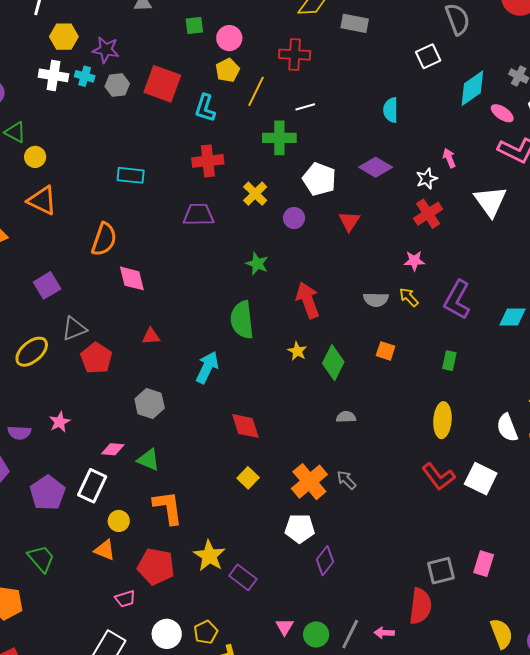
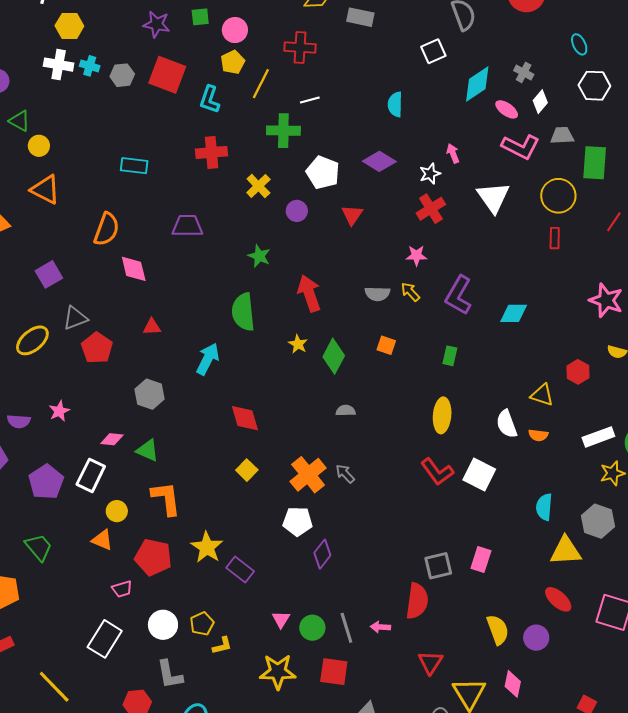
purple star: (106, 50) -> (157, 24), moved
purple trapezoid: (199, 215) -> (187, 226), moved
gray line: (350, 634) -> (346, 628), turned -44

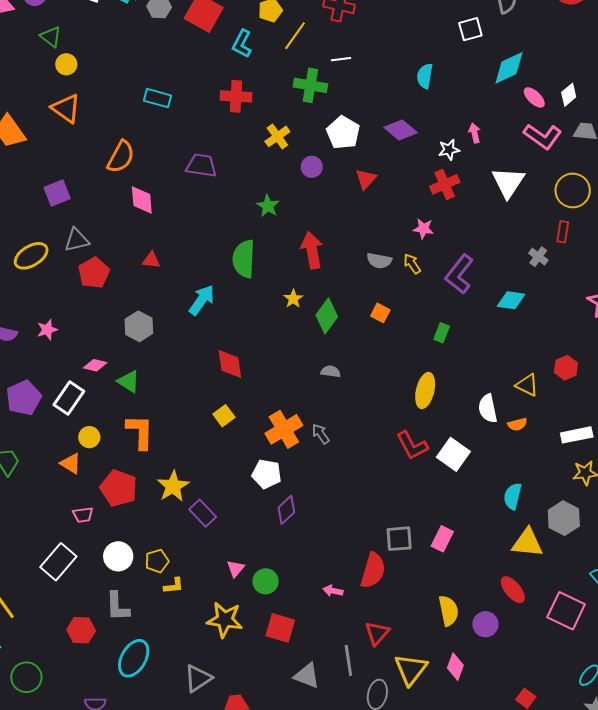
gray cross: (524, 72) -> (538, 257), moved
orange semicircle: (538, 435) -> (517, 424), turned -30
gray line: (346, 628) -> (348, 660), moved

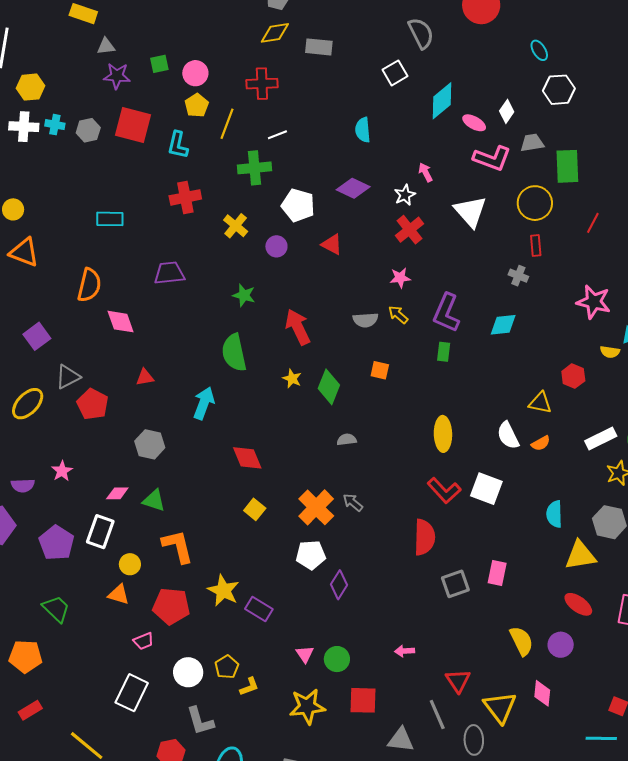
red triangle: (366, 179) -> (332, 244), turned -30
green rectangle: (442, 333) -> (444, 352), moved
red semicircle: (373, 570) -> (424, 537), moved

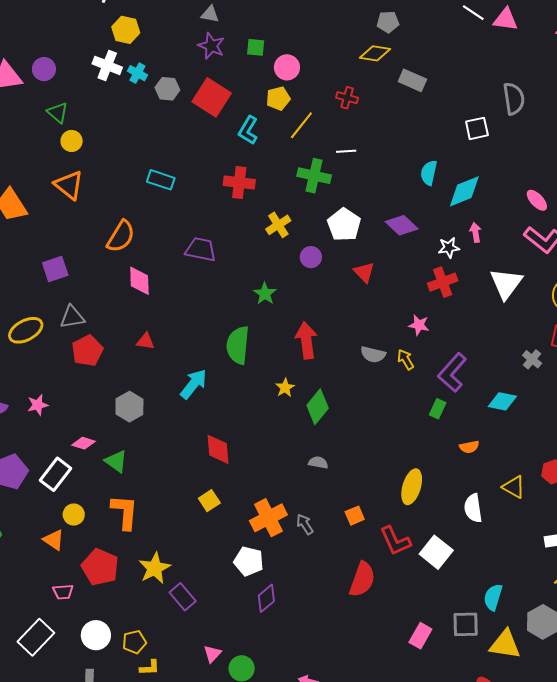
red cross: (262, 84) -> (347, 98), size x0.7
cyan diamond: (442, 101) -> (464, 191), moved
orange square: (380, 370) -> (355, 516), moved, turned 36
orange semicircle: (541, 443) -> (469, 447), moved
gray square: (455, 584) -> (466, 624), moved

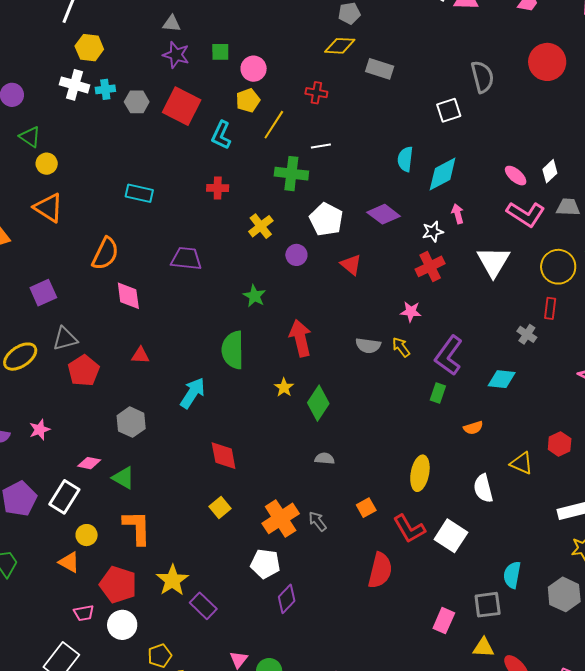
cyan cross: (137, 73) -> (105, 89), turned -30
red cross: (239, 183) -> (218, 188), size x0.7
white circle: (96, 635) -> (122, 625), moved
yellow triangle: (505, 644) -> (484, 648), moved, size x0.7

